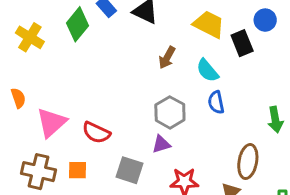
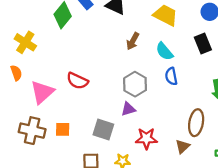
yellow cross: (30, 37) -> (25, 42), moved
black rectangle: (242, 43) -> (203, 43), moved
red semicircle: (96, 133) -> (77, 81), moved

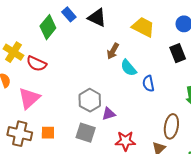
cyan semicircle: (164, 51) -> (129, 68), moved
red semicircle: (77, 81) -> (36, 64), moved
gray hexagon: (135, 84) -> (90, 100), moved

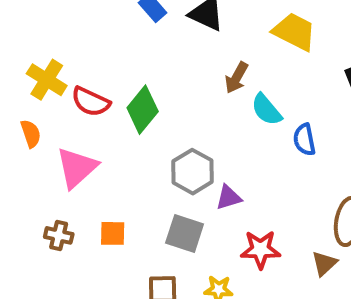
green diamond: (48, 27) -> (143, 110), moved
brown cross: (20, 134) -> (59, 235), size x0.6

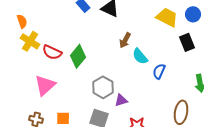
yellow trapezoid: (294, 32) -> (167, 17), moved
orange semicircle: (31, 134) -> (22, 21), moved
blue semicircle: (304, 140) -> (159, 71), turned 35

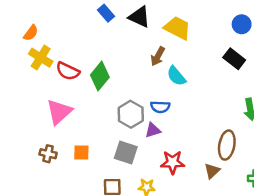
yellow trapezoid: (167, 17) -> (178, 28), moved
orange semicircle: (22, 21) -> (31, 33), turned 56
black rectangle: (187, 42) -> (234, 59), turned -30
blue semicircle: (159, 71) -> (160, 107), moved, turned -112

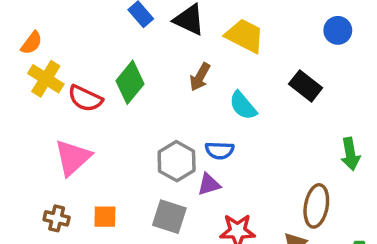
brown arrow: (158, 56) -> (200, 77), moved
black rectangle: (234, 59) -> (306, 86), moved
green diamond: (100, 76) -> (130, 82), moved

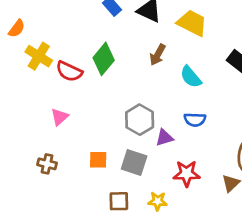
orange semicircle: (32, 43) -> (17, 28), moved
blue semicircle: (220, 150) -> (195, 120), moved
pink triangle: (73, 158) -> (59, 117), size x0.6
orange square: (105, 217) -> (98, 160), moved

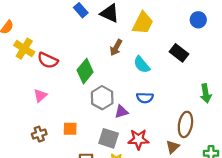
yellow trapezoid: (192, 23) -> (143, 23), turned 90
green diamond: (104, 59) -> (85, 71), moved
gray square: (134, 162) -> (109, 138), moved
brown cross: (47, 164) -> (39, 134), moved, turned -32

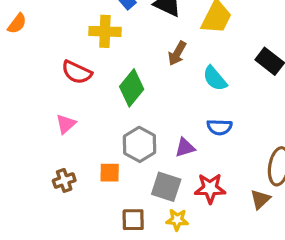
yellow cross: (24, 49) -> (105, 31), moved, turned -30
gray hexagon: (102, 98) -> (139, 144), moved

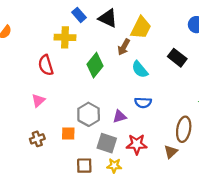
brown arrow: (177, 53) -> (124, 47), moved
red semicircle: (77, 72) -> (46, 65), turned 48
green diamond: (132, 88) -> (95, 65), moved

